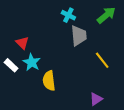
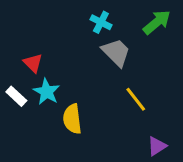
gray trapezoid: (79, 36) -> (116, 52), turned -40
yellow line: (102, 60) -> (136, 99), moved
purple triangle: (96, 99) -> (157, 146), moved

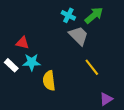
green arrow: (157, 22) -> (94, 15), moved
red triangle: (33, 63) -> (22, 43), turned -32
cyan star: (47, 92) -> (32, 62), turned -30

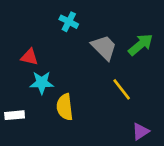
cyan cross: (68, 15) -> (69, 22), moved
green arrow: (94, 15) -> (141, 45), moved
white rectangle: (11, 65) -> (15, 115), moved, turned -48

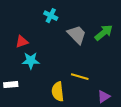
red triangle: (30, 57) -> (22, 42), turned -32
yellow line: (122, 89) -> (80, 77), moved, turned -36
yellow semicircle: (65, 107) -> (58, 92), moved

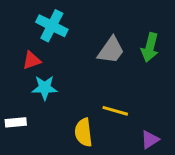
cyan cross: (51, 16) -> (52, 26), moved, size x1.5
green arrow: (104, 33) -> (150, 47), turned 144
gray trapezoid: (77, 35) -> (111, 50), turned 80

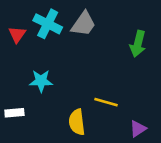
gray trapezoid: (111, 50) -> (83, 24), moved
red triangle: (32, 60) -> (17, 34), moved, turned -36

